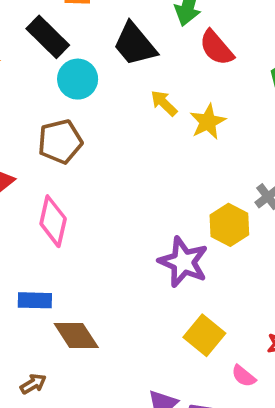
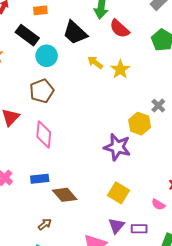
yellow square: (204, 335) -> (118, 193), moved

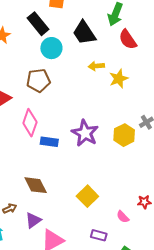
yellow arrow: (95, 62) -> (96, 66), turned -56
purple star: (117, 147) -> (85, 133), moved
blue rectangle: (40, 179) -> (49, 142), moved
purple triangle: (116, 226) -> (33, 220), moved

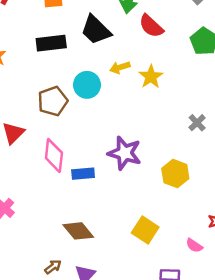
black rectangle: (38, 24) -> (51, 43), moved, turned -45
cyan circle: (51, 48) -> (87, 85), moved
yellow hexagon: (124, 135) -> (175, 174), moved

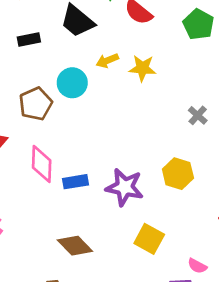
black rectangle: (51, 43) -> (29, 39), size x0.7
yellow star: (151, 77) -> (142, 68), turned -30
purple star: (125, 153) -> (125, 187), moved
pink semicircle: (194, 246) -> (197, 266), moved

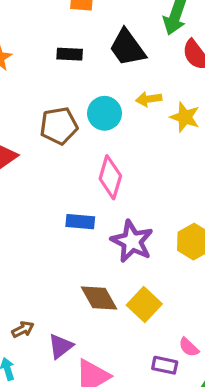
pink diamond: (42, 164) -> (110, 177), moved
brown diamond: (75, 246) -> (99, 298), moved

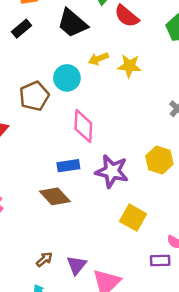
black rectangle: (70, 54) -> (22, 29), moved, turned -30
brown diamond: (99, 298) -> (55, 196), moved

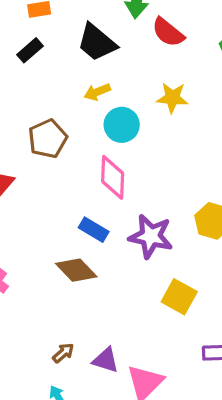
yellow arrow: (98, 59) -> (97, 92), moved
cyan circle: (67, 78) -> (122, 125), moved
blue rectangle: (68, 166) -> (94, 230), turned 40
purple triangle: (77, 265) -> (106, 360), turned -50

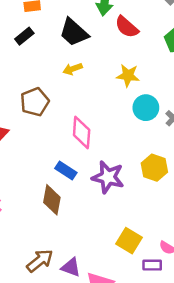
cyan circle: (122, 125) -> (146, 108), moved
brown diamond: (76, 270) -> (52, 200), turned 52
yellow square: (179, 297) -> (129, 241), moved
brown arrow: (63, 353) -> (40, 261), size x1.6

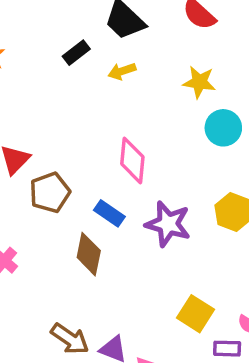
black rectangle: (24, 36) -> (76, 53), moved
brown pentagon: (35, 102) -> (50, 192), moved
brown arrow: (40, 261) -> (70, 339), turned 72

